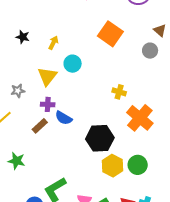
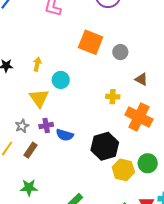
brown triangle: (160, 30) -> (141, 79), moved
gray circle: (150, 51) -> (120, 52), moved
gray star: (18, 91) -> (22, 126), moved
brown rectangle: (40, 126) -> (31, 150), moved

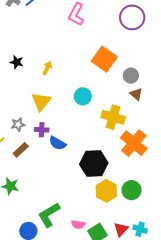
brown triangle: (141, 79) -> (136, 94), moved
cyan circle: (61, 80) -> (83, 96), moved
yellow cross: (113, 97) -> (113, 117), size x1.6

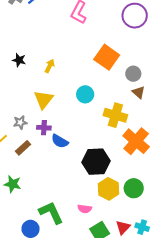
green L-shape: (49, 215) -> (51, 213), turned 96
pink semicircle: (78, 224) -> (85, 209), moved

